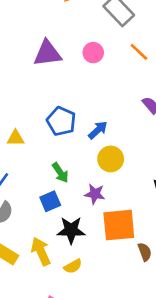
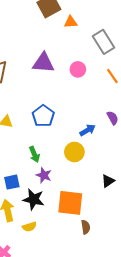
blue arrow: (98, 130) -> (88, 130), moved
purple star: (95, 194) -> (44, 175), moved
blue square: (50, 201) -> (12, 182), moved

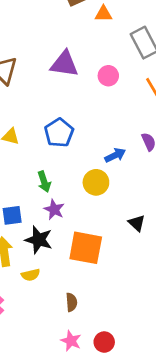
black triangle: (108, 181) -> (137, 223), turned -48
brown semicircle: (86, 227) -> (71, 302), moved

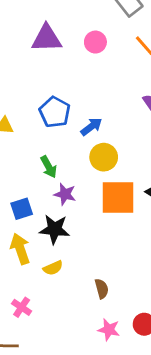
blue arrow: (115, 155) -> (91, 127), moved
orange square: (86, 248) -> (118, 198), moved

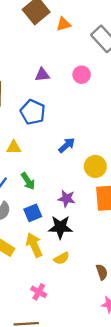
purple triangle: (47, 38) -> (42, 75), size x0.6
blue pentagon: (55, 112) -> (33, 112), moved
blue arrow: (91, 127) -> (67, 145), moved
green arrow: (49, 167) -> (28, 181), moved

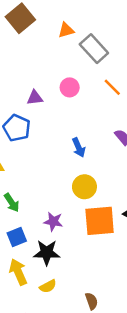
orange triangle: (64, 24) -> (66, 30), moved
purple triangle: (42, 75) -> (35, 98), moved
blue arrow: (67, 145) -> (79, 148), moved, turned 108

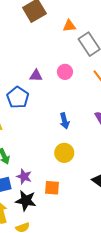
orange square: (100, 221) -> (52, 188), moved, size x0.6
purple star: (53, 222) -> (24, 177), moved

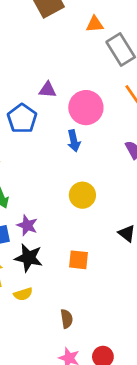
pink circle: (65, 72) -> (86, 108), moved, size x1.6
blue arrow: (65, 121) -> (74, 141), moved
orange square: (52, 188) -> (78, 260), moved

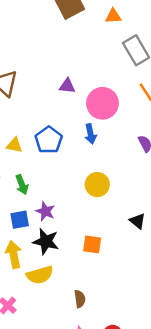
orange triangle: (95, 24) -> (113, 16), moved
blue pentagon: (22, 118) -> (49, 140), moved
yellow semicircle: (23, 294) -> (40, 275), size x1.5

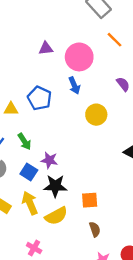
yellow circle: (97, 185) -> (96, 115), moved
blue square: (20, 220) -> (29, 172), turned -35
orange square: (92, 244) -> (90, 200), moved

